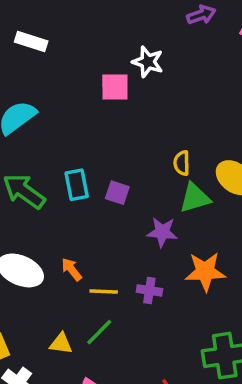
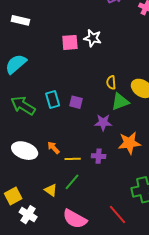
white star: (148, 62) -> (93, 38), moved
yellow triangle: (61, 343) -> (51, 190), turned 32

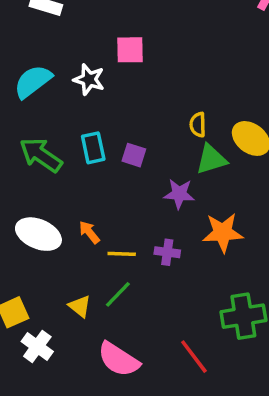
white star: (93, 38) -> (89, 79), moved

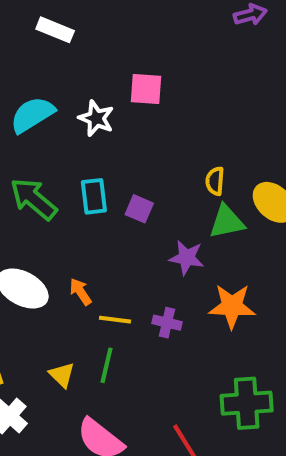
green line: (118, 294) -> (106, 365), turned -36

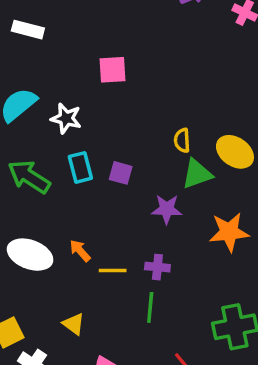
white star: (96, 118) -> (66, 118), moved
orange star: (232, 306) -> (229, 232), moved
green line: (106, 365) -> (150, 307), moved

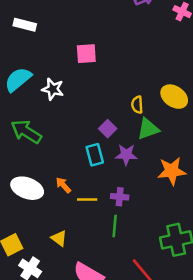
yellow ellipse: (235, 152) -> (174, 97), moved
cyan rectangle: (80, 167) -> (95, 155), moved
purple square: (121, 173) -> (108, 129), moved, turned 30

